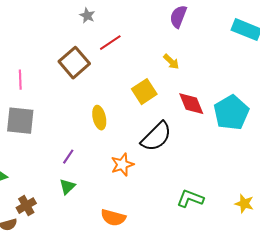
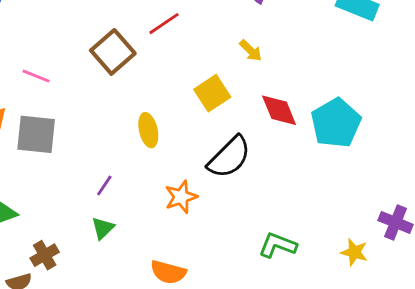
pink line: (20, 80) -> (36, 76), turned -66

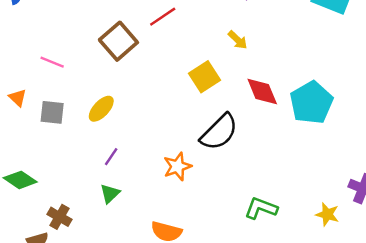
yellow ellipse: (148, 130) -> (101, 109), moved, turned 56
gray square: (36, 134) -> (52, 112), size x0.7
brown cross: (45, 255) -> (59, 217), turned -30

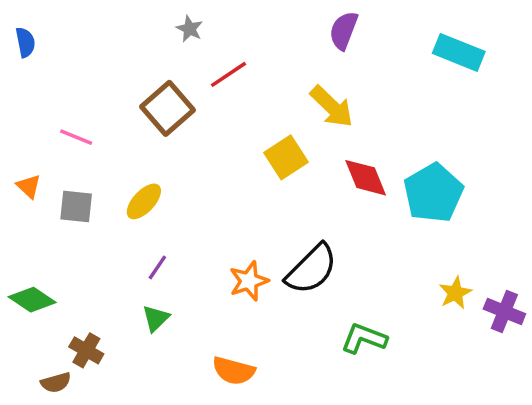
yellow arrow: (238, 40) -> (332, 107), size x1.6
black semicircle: (219, 132) -> (311, 269), moved
yellow star: (327, 214) -> (455, 293), moved, turned 30

